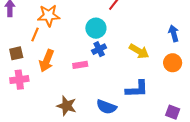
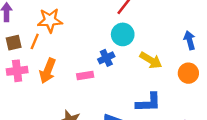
cyan circle: (96, 28) -> (123, 34), moved
brown square: (16, 53) -> (14, 43), moved
pink cross: (19, 80) -> (17, 71), moved

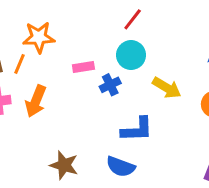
pink rectangle: (85, 75) -> (83, 67), moved
blue L-shape: (148, 102) -> (137, 129), moved

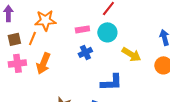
pink rectangle: (83, 67) -> (82, 29), moved
blue cross: (110, 85) -> (85, 52), moved

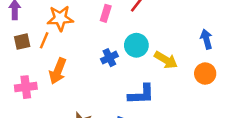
pink rectangle: (82, 29) -> (106, 13), moved, turned -64
cyan circle: (107, 32) -> (136, 45), moved
pink cross: (17, 63) -> (26, 87), moved

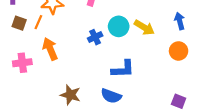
brown square: (22, 42) -> (19, 23), turned 32
yellow arrow: (166, 60) -> (144, 27), moved
orange arrow: (58, 71) -> (50, 49), turned 135

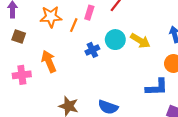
orange line: (38, 22) -> (74, 25), moved
blue L-shape: (123, 69) -> (157, 87), moved

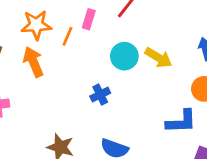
blue cross: (92, 50) -> (100, 95), moved
orange arrow: (49, 61) -> (33, 62), moved

